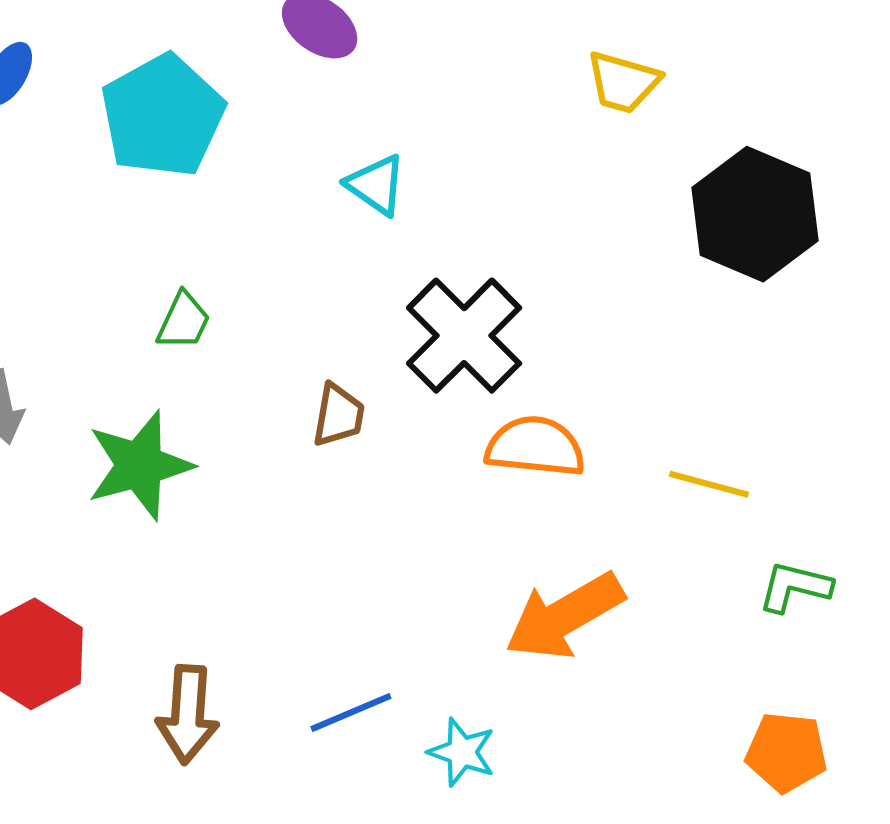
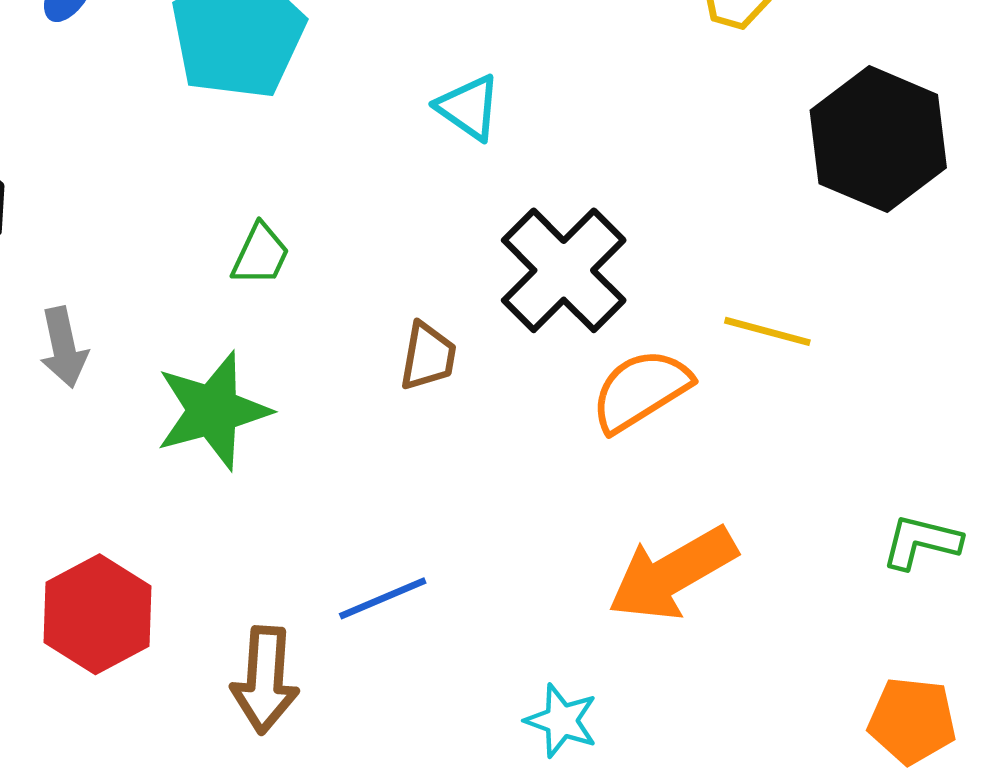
orange semicircle: (535, 447) -> (641, 390), turned -38
yellow line: (709, 484) -> (767, 331), moved
blue line: (351, 712) -> (383, 598), moved

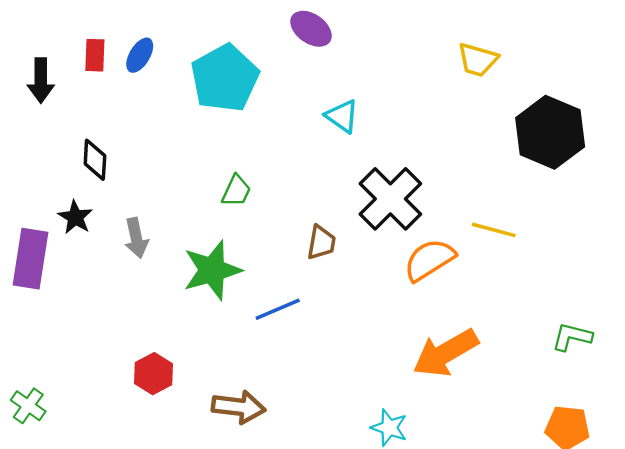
blue line: (383, 598) -> (278, 309), moved
red hexagon: (98, 614) -> (154, 374), size x0.7
brown arrow: (265, 680) -> (239, 407), turned -87

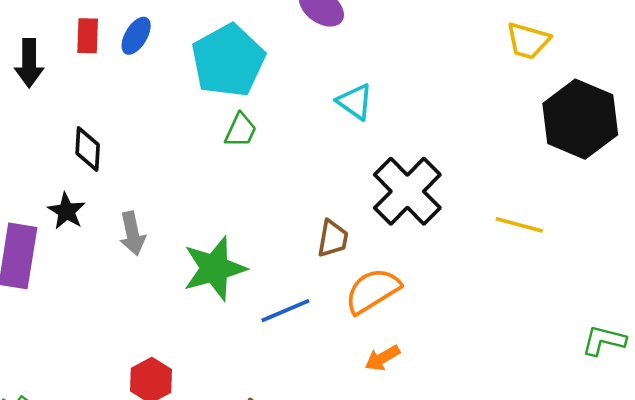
yellow trapezoid: (478, 60) -> (528, 41), moved
green trapezoid: (236, 191) -> (241, 130), moved
orange semicircle: (429, 260) -> (372, 291), moved
orange arrow: (446, 353) -> (382, 358), moved, size x0.5

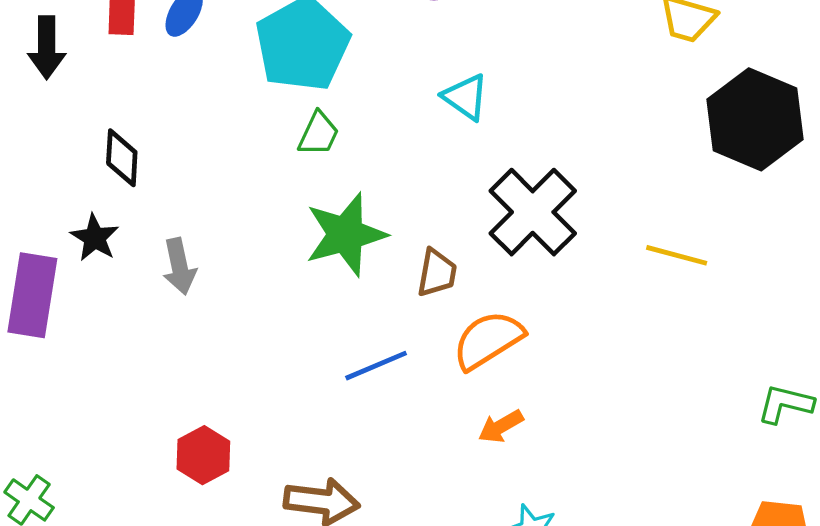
green star: (214, 268) -> (346, 234), moved

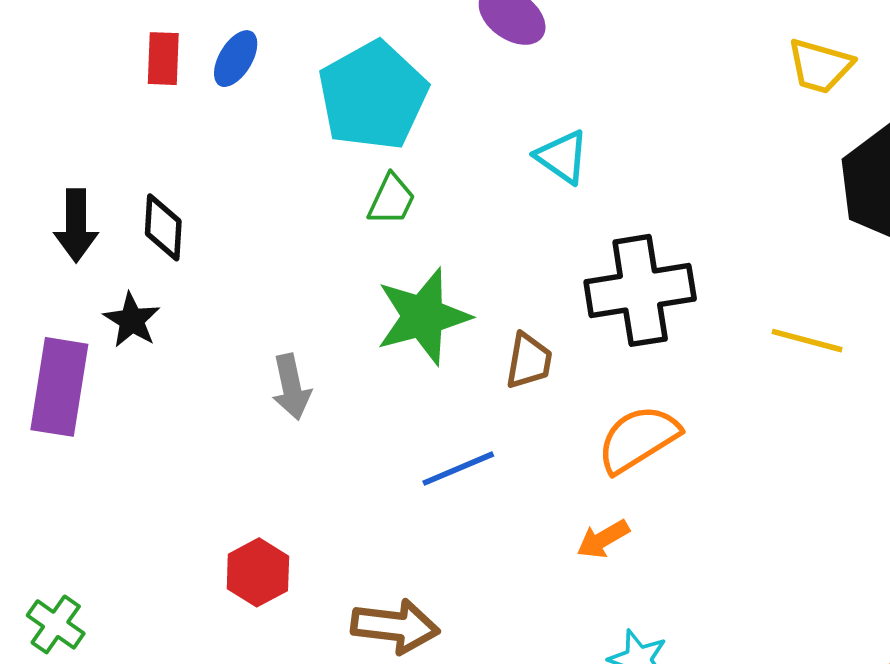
black arrow: (47, 47) -> (76, 226), moved
black cross: (533, 212) -> (640, 290), turned 36
gray arrow: (179, 266) -> (291, 387), moved
orange semicircle: (488, 340) -> (638, 439), moved

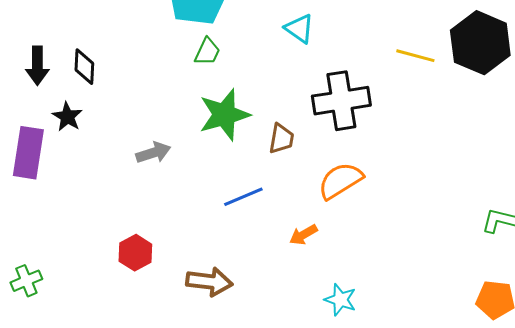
yellow line: (807, 341) -> (415, 56), moved
gray arrow: (291, 387) -> (153, 153), turned -96
orange arrow: (603, 539) -> (303, 235), moved
green cross: (56, 624) -> (26, 281), turned 32

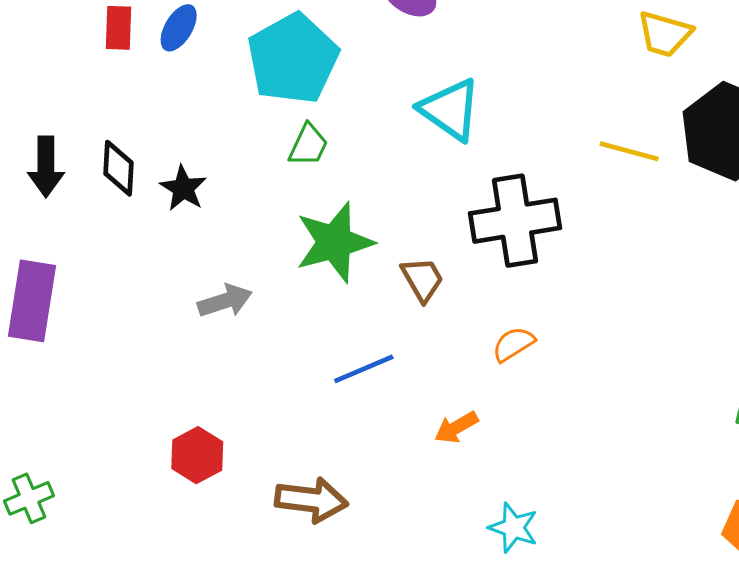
cyan triangle: (299, 29) -> (450, 110), size x1.4
black star: (67, 117) -> (183, 188), moved
brown trapezoid: (281, 139) -> (422, 279), turned -40
orange semicircle: (340, 181) -> (513, 344), size x0.6

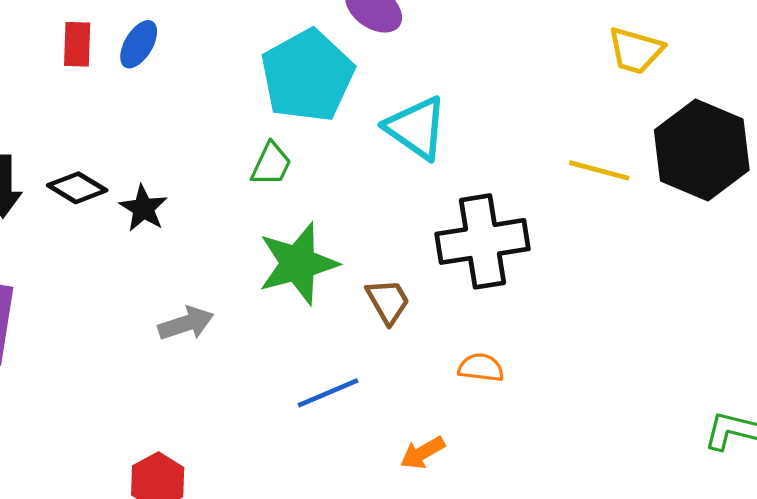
cyan pentagon: (293, 59) -> (307, 76), moved
black diamond: (118, 168) -> (77, 188), turned -62
orange semicircle: (513, 344) -> (481, 368), turned 39

